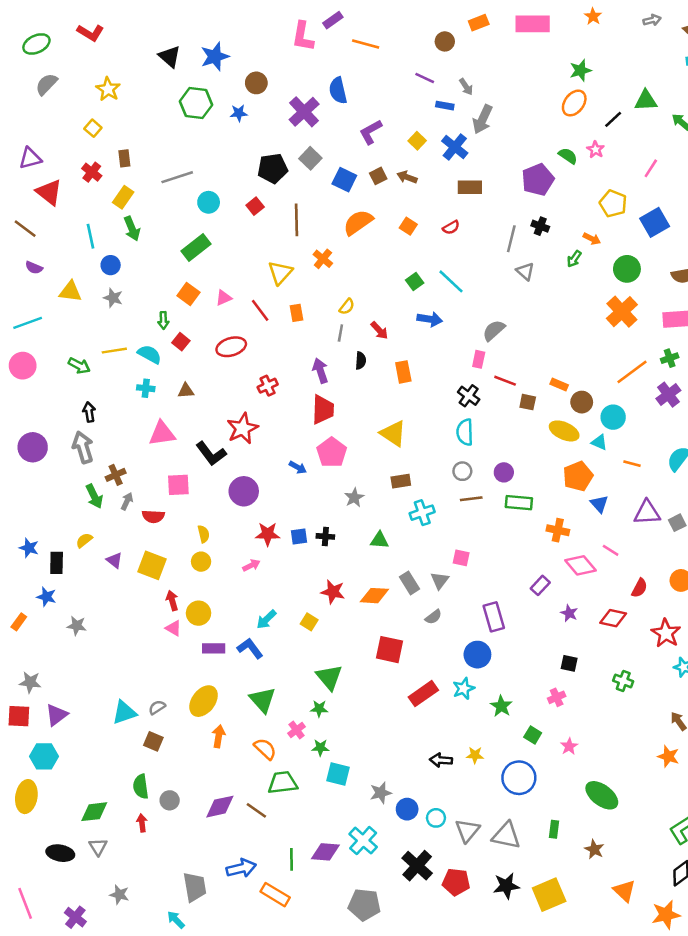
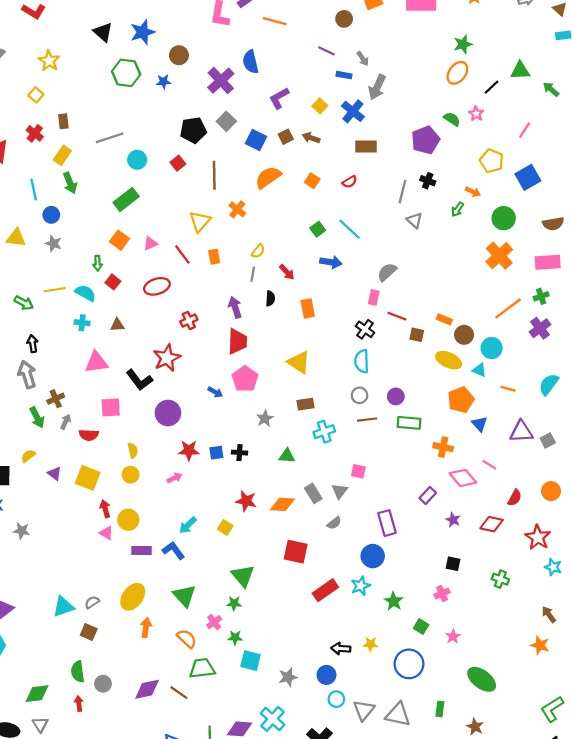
blue circle: (407, 809) -> (326, 675), moved

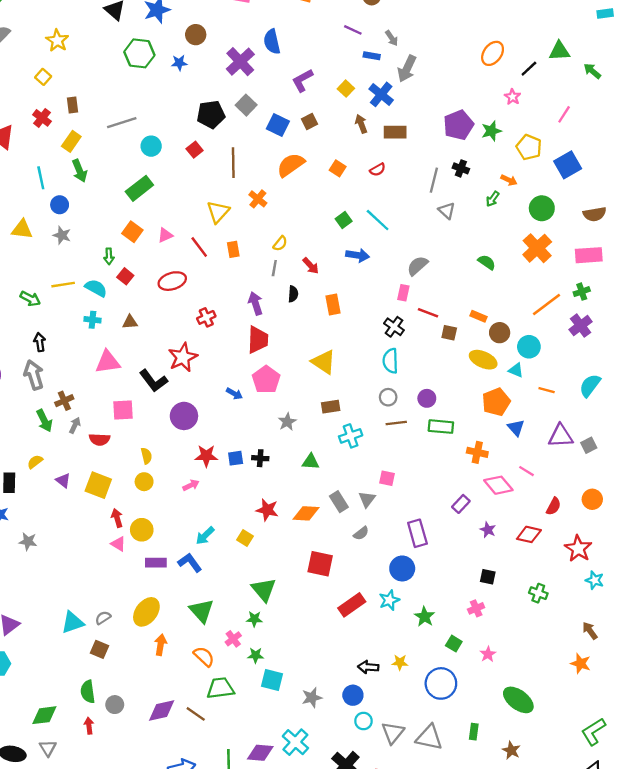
green star: (463, 44) -> (491, 131), moved
green semicircle: (452, 119) -> (487, 262), moved
brown arrow: (311, 138) -> (361, 124), moved, turned 49

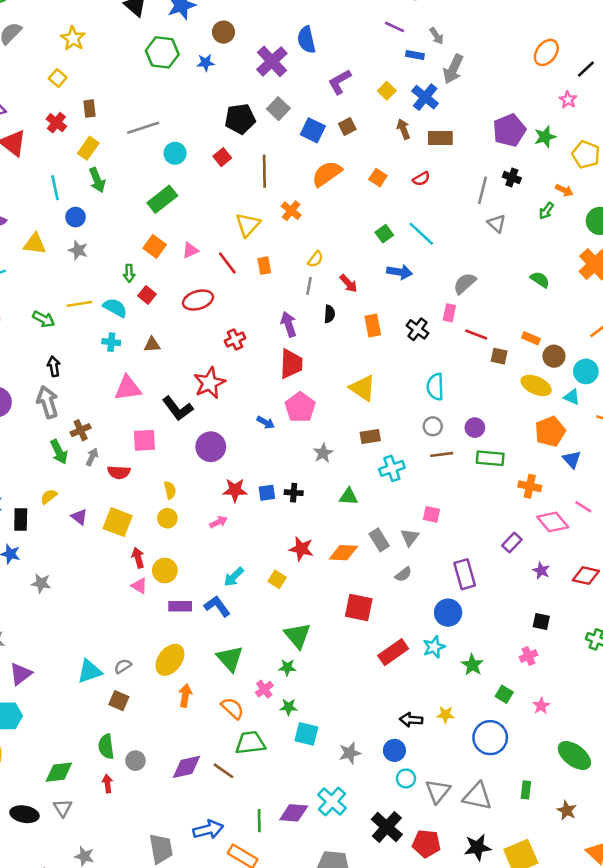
black cross: (394, 327) -> (417, 329), moved

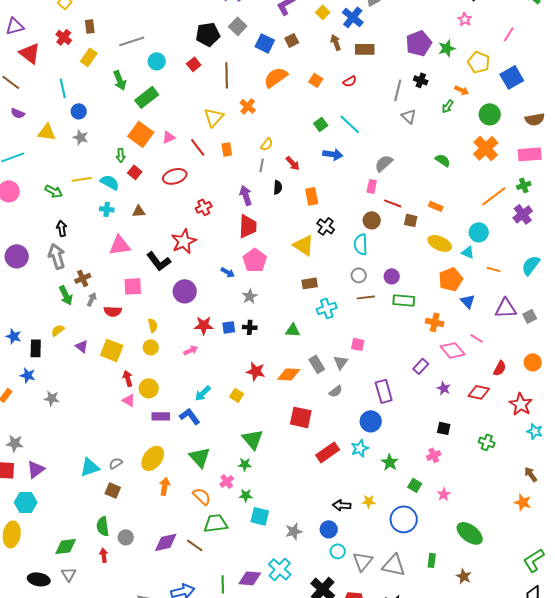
green arrow: (97, 180) -> (120, 80), moved
orange square: (155, 246) -> (141, 134), size x1.4
black cross: (417, 329) -> (326, 226), moved
brown circle: (554, 356) -> (372, 220), moved
gray star: (323, 453) -> (250, 296), moved

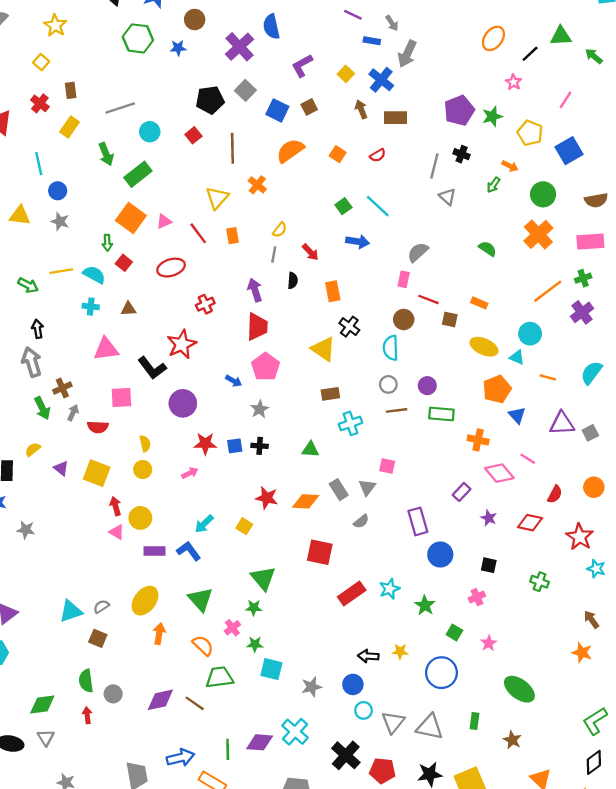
blue circle: (371, 421) -> (440, 555), moved

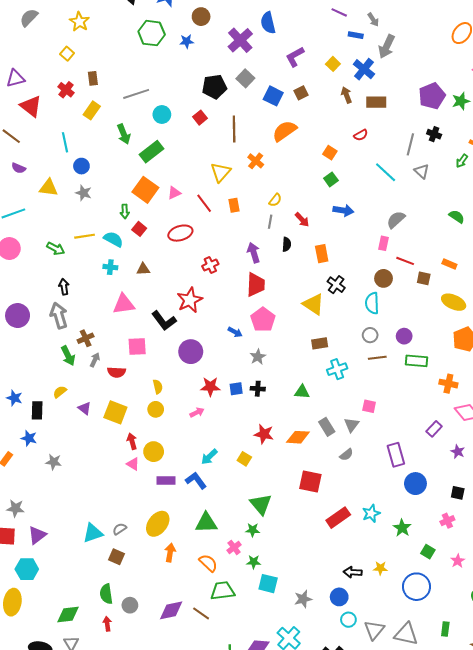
orange square: (338, 154) -> (330, 153), moved
cyan line: (378, 206) -> (386, 172), moved
green triangle: (201, 599) -> (206, 523), turned -50

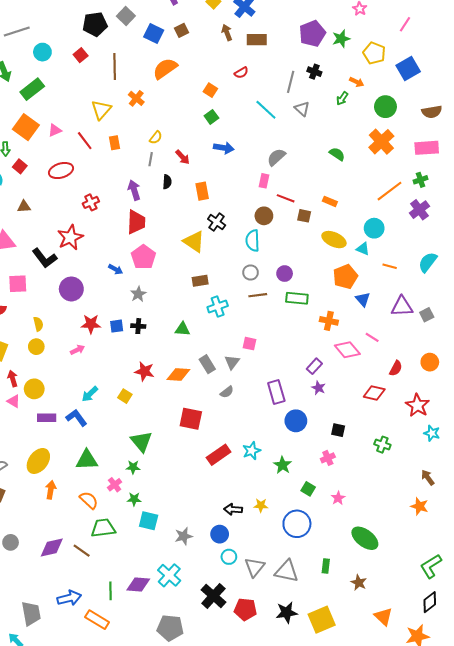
purple star: (458, 452) -> (319, 388), moved

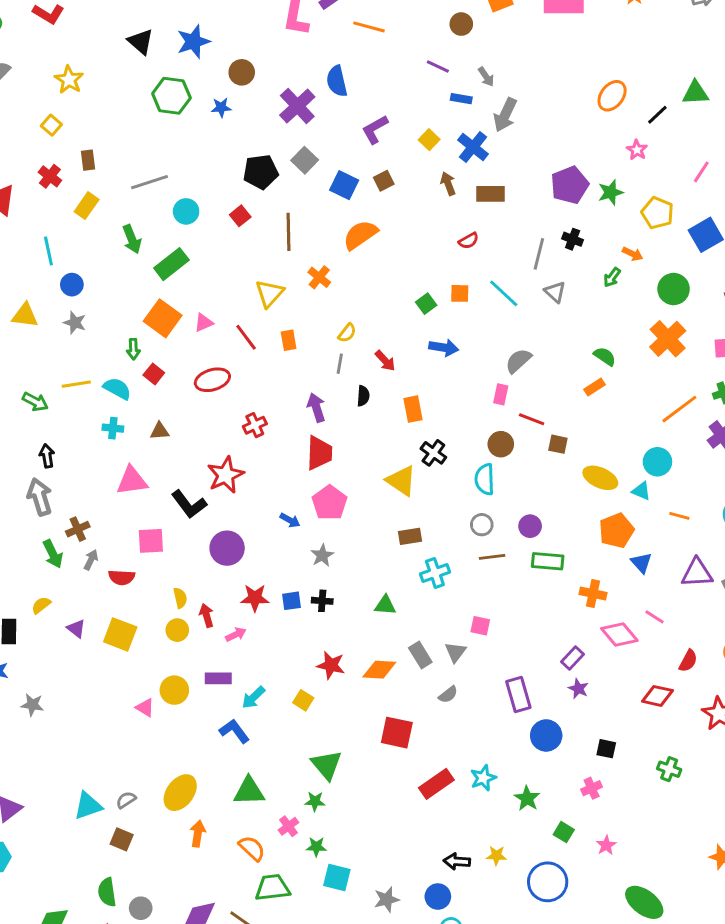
orange square: (210, 90) -> (460, 293), moved, turned -32
orange rectangle: (330, 201) -> (594, 387), moved, turned -56
red arrow: (13, 379) -> (207, 615), moved
purple rectangle: (47, 418) -> (218, 678), moved

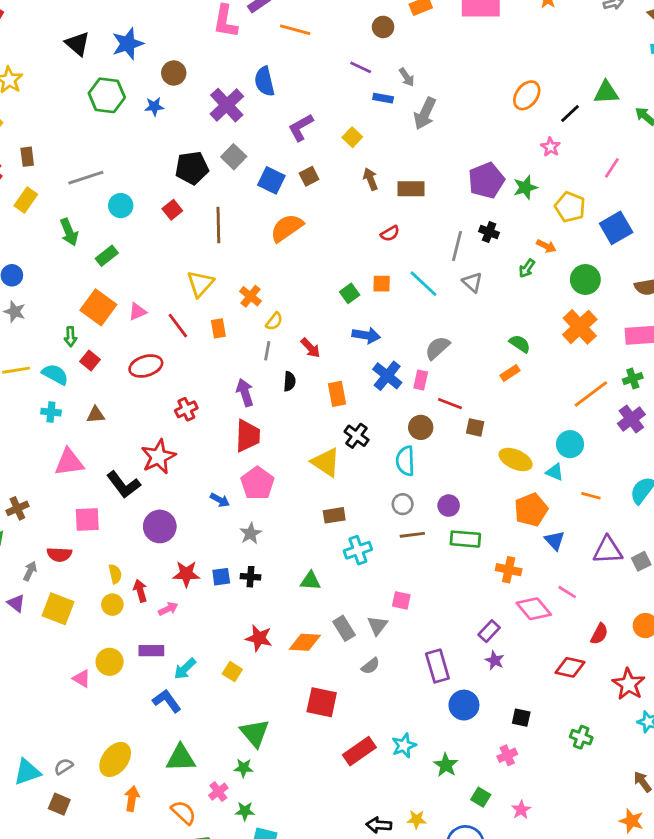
blue cross: (473, 147) -> (387, 376), moved
green rectangle: (171, 264) -> (107, 256), size x0.7
orange cross: (319, 277) -> (250, 296), moved
gray arrow: (91, 560) -> (30, 571), moved

